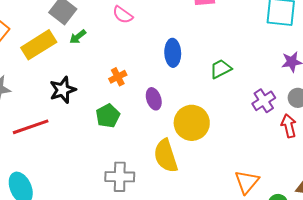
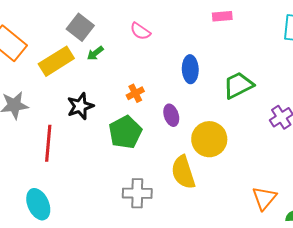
green trapezoid: (221, 69) -> (238, 85), size x1.4
green pentagon: (108, 116) -> (125, 132), size x1.4
red line: (31, 127) -> (48, 143), turned -66

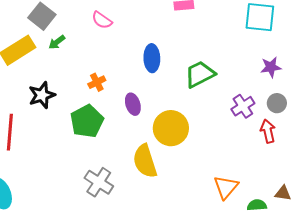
gray cross: (137, 193) -> (99, 182), turned 32

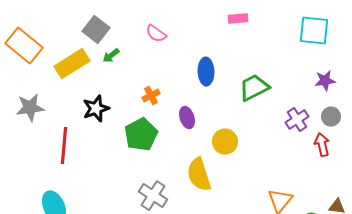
yellow circle: (171, 128) -> (225, 142), size x0.7

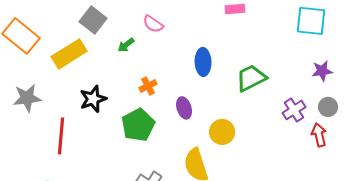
green arrow: (111, 56) -> (126, 45), moved

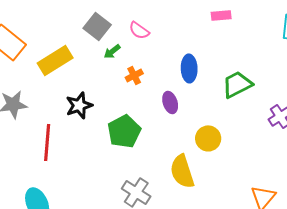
gray square: (93, 20) -> (97, 26), moved
orange cross: (148, 86) -> (134, 75), moved
purple ellipse: (184, 108) -> (170, 102), moved

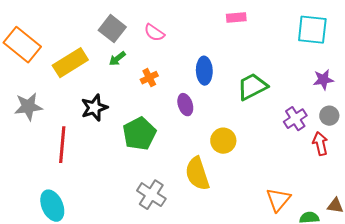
green arrow: (112, 51) -> (117, 59), moved

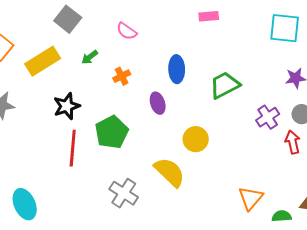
gray square: (112, 29) -> (68, 19), moved
red line: (62, 145) -> (73, 148), moved
yellow semicircle: (197, 174) -> (170, 172), turned 152

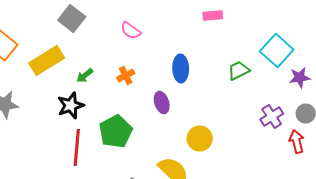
cyan square: (285, 28) -> (277, 50), moved, turned 36
green arrow: (90, 57) -> (85, 76), moved
green trapezoid: (225, 85) -> (239, 70), moved, size x0.7

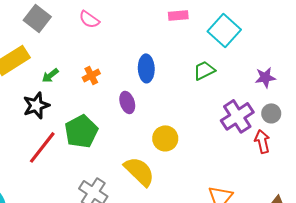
pink semicircle: (131, 30) -> (89, 19), moved
cyan square: (277, 50) -> (224, 30), moved
purple cross: (272, 116) -> (237, 116), size x1.4
red line: (77, 148) -> (42, 147), turned 33

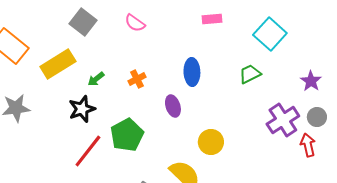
pink rectangle: (178, 15) -> (212, 19), moved
purple star: (265, 77) -> (311, 81), turned -30

